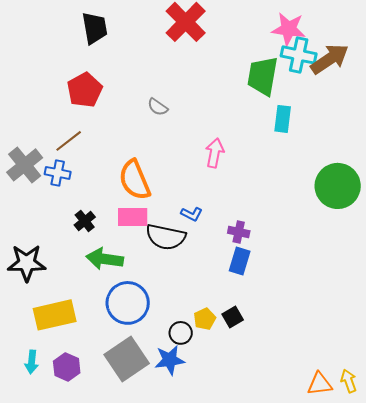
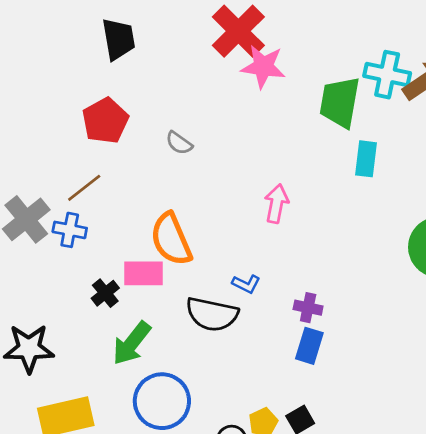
pink star: (289, 29) -> (263, 67), moved
gray semicircle: (158, 107) -> (179, 143), moved
pink rectangle: (133, 217) -> (143, 273), moved
green arrow: (105, 259) -> (132, 343), turned -60

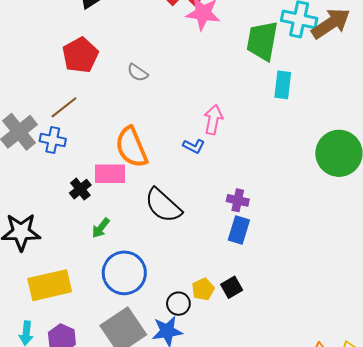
blue L-shape: (246, 284) -> (194, 146), moved
black semicircle: (212, 314) -> (163, 205), turned 30
green arrow: (132, 343) -> (101, 228), size x0.6

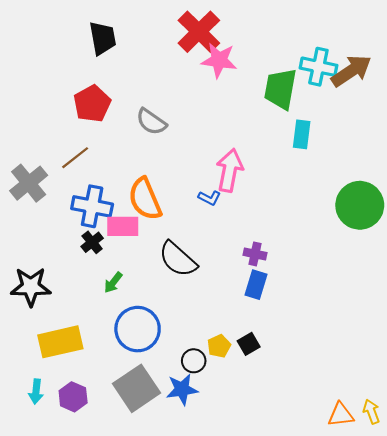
gray semicircle: (138, 73) -> (151, 122), size x1.4
pink arrow: (213, 120) -> (230, 170), size x1.4
blue cross: (53, 140) -> (92, 206), moved, size x1.5

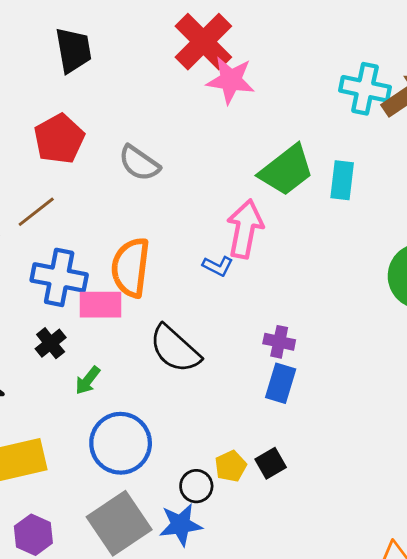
green trapezoid: (280, 89) -> (286, 170), moved, turned -138
orange semicircle: (145, 199) -> (131, 267), turned 30
black cross: (92, 242) -> (51, 343), moved

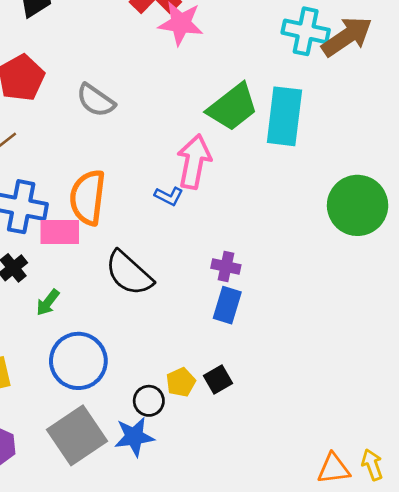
cyan rectangle: (342, 180) -> (284, 116), size x1.6

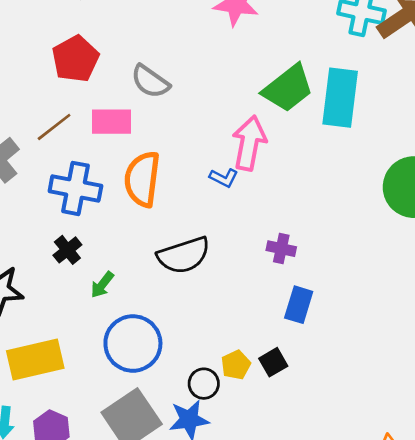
pink rectangle: (60, 232) -> (112, 122), moved
black semicircle: (129, 273) -> (184, 255), turned -60
blue rectangle: (227, 305) -> (299, 305), moved

